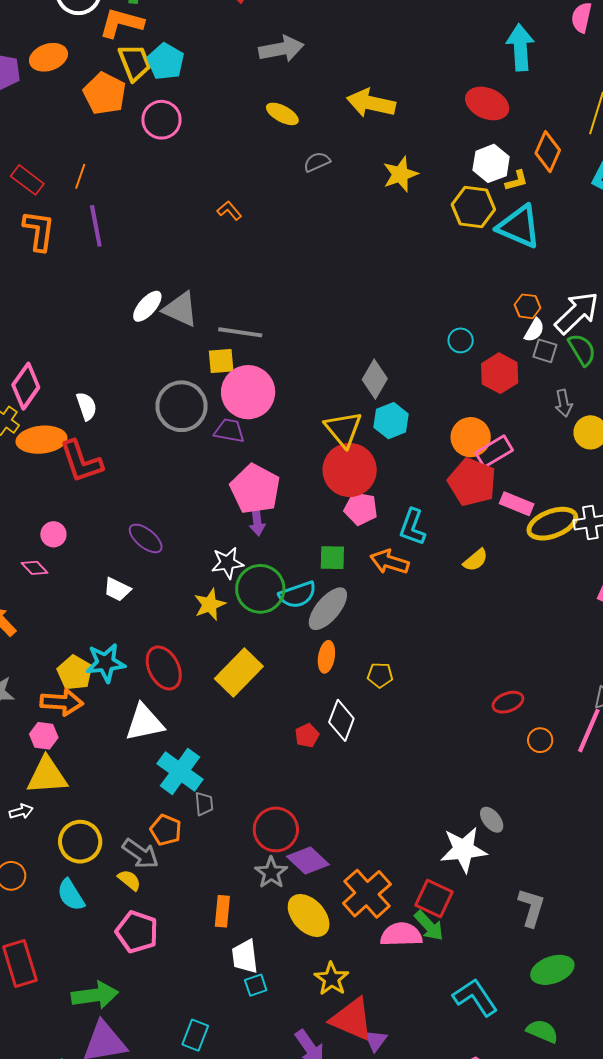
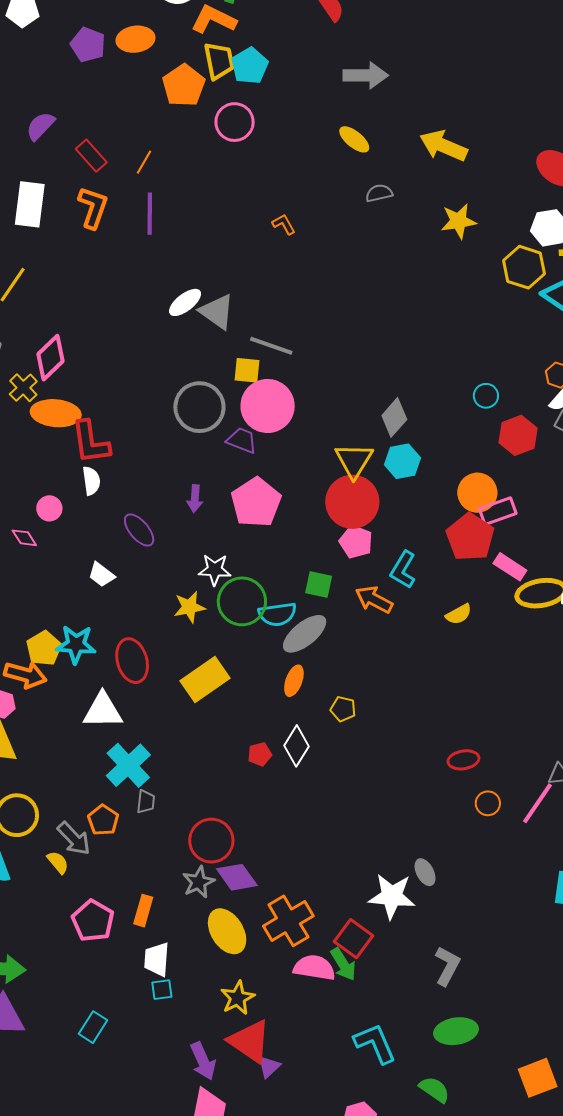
white semicircle: (86, 406) -> (91, 481), moved
purple arrow: (257, 522) -> (195, 499), moved
pink pentagon: (137, 932) -> (93, 921), moved

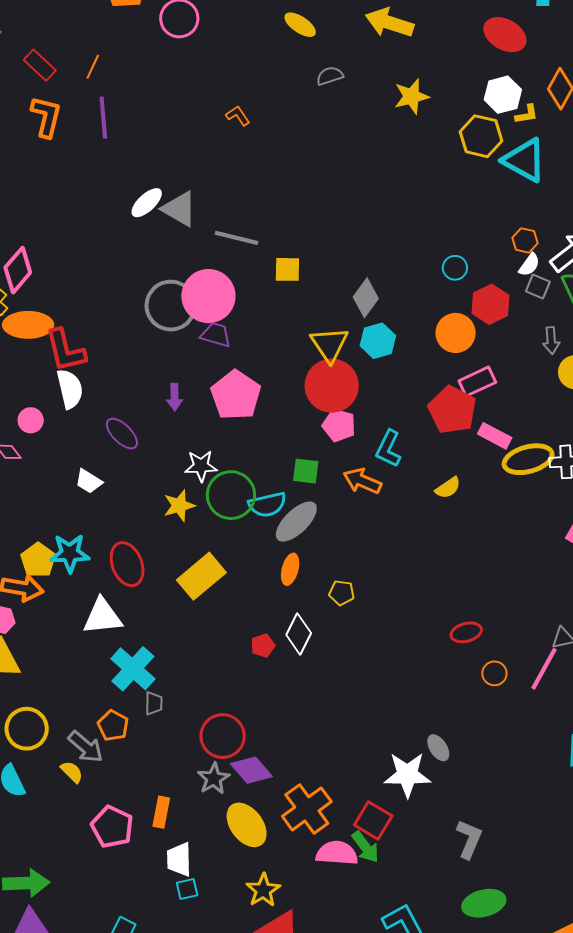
yellow square: (247, 370) -> (287, 269), moved
pink circle: (268, 406) -> (208, 296), moved
white semicircle: (91, 481) -> (70, 389), size x1.4
orange circle: (477, 493) -> (456, 333), moved

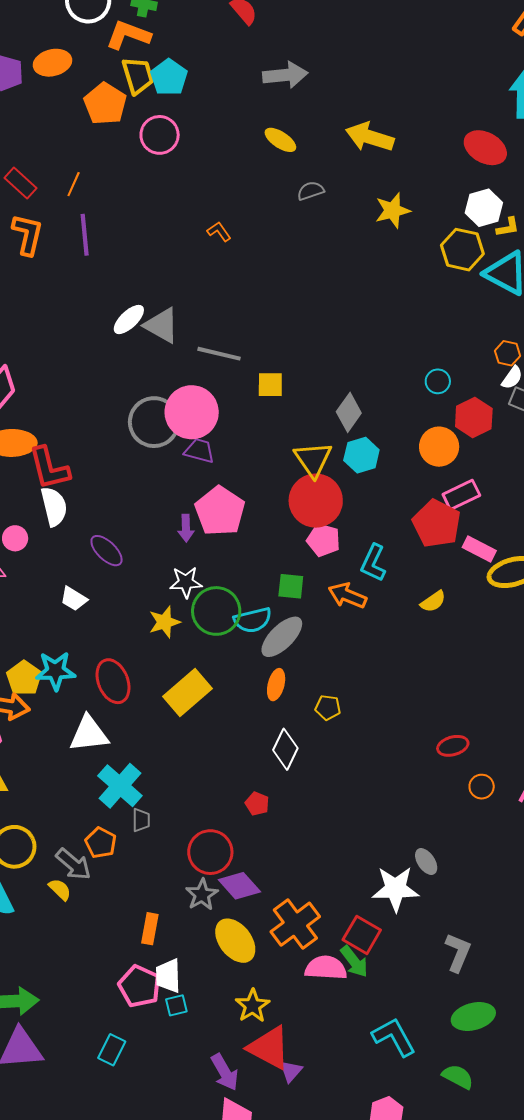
purple arrow: (175, 397) -> (186, 528), moved
red pentagon: (263, 646) -> (257, 804), moved, turned -30
pink pentagon: (112, 827) -> (139, 986), moved

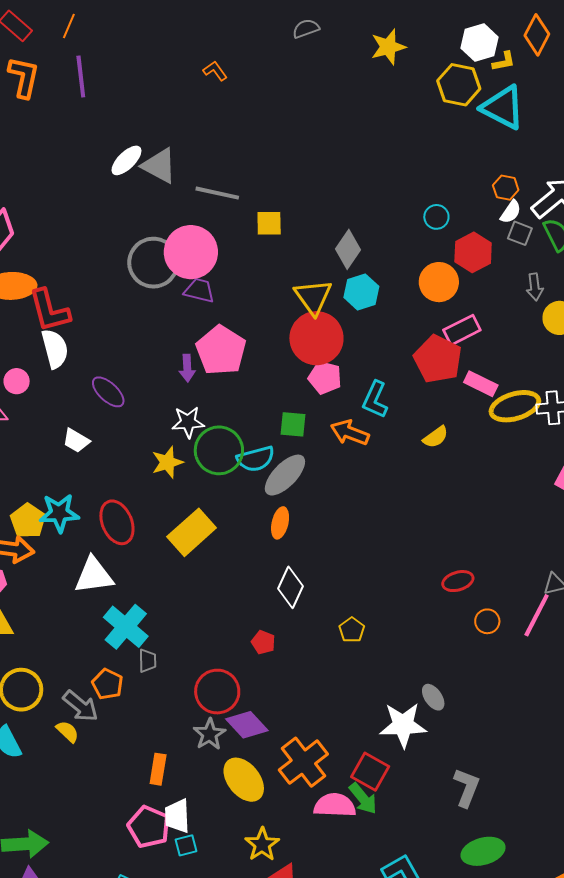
yellow pentagon: (328, 708) -> (352, 630), moved, turned 30

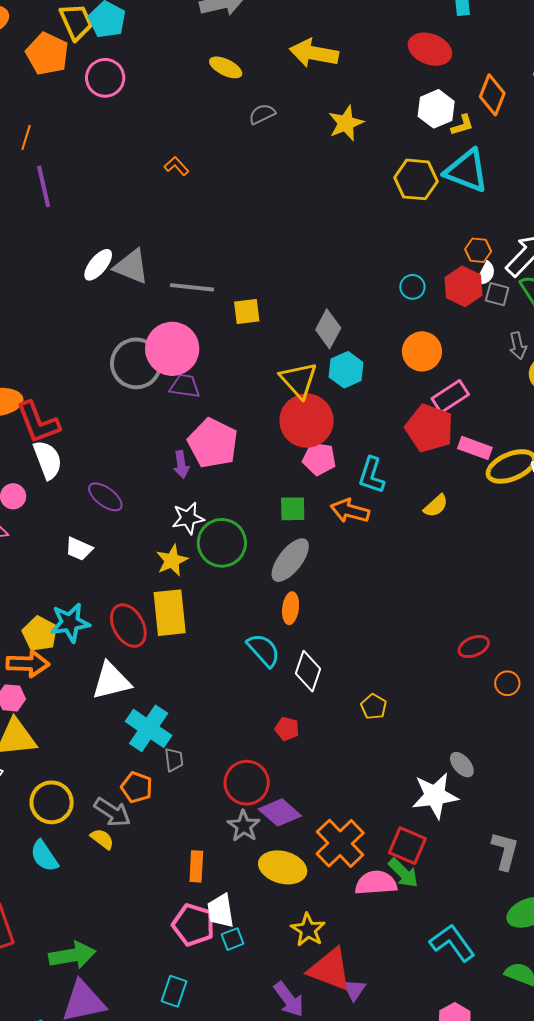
yellow hexagon: (459, 85) -> (416, 179), moved
red hexagon: (473, 252) -> (464, 286), moved
cyan semicircle: (256, 459) -> (263, 650), moved, turned -111
yellow rectangle: (192, 532) -> (170, 613), moved, turned -48
yellow ellipse: (244, 780) -> (283, 867), turned -30

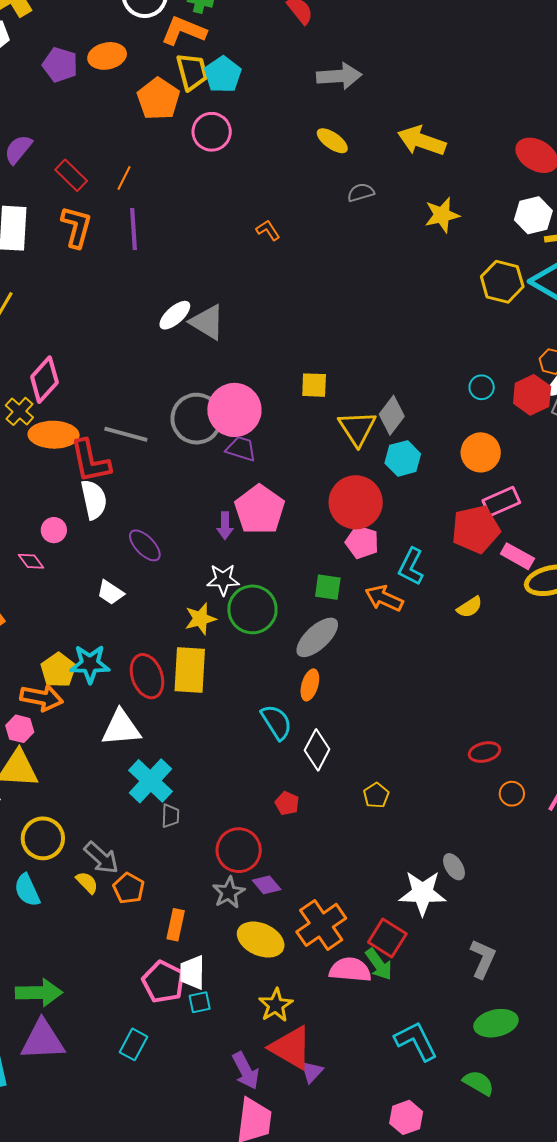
gray line: (192, 287) -> (126, 434), moved
yellow triangle: (299, 380) -> (357, 428), moved
red pentagon: (429, 428) -> (476, 529), turned 30
orange pentagon: (137, 787) -> (129, 888), moved
purple diamond: (280, 812) -> (267, 885), size x0.7

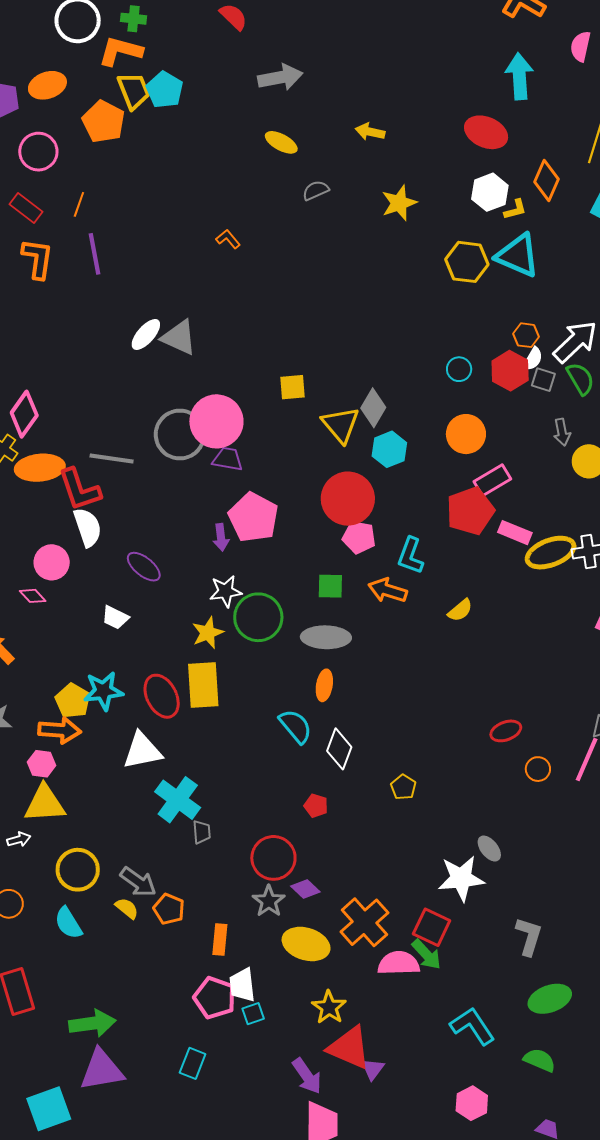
pink circle: (212, 132) -> (38, 152), moved
yellow arrow: (422, 141) -> (370, 132), size x0.6
pink circle: (54, 530) -> (52, 562), size x1.4
yellow semicircle: (470, 607) -> (460, 610), moved
gray ellipse: (317, 637) -> (326, 637), turned 51

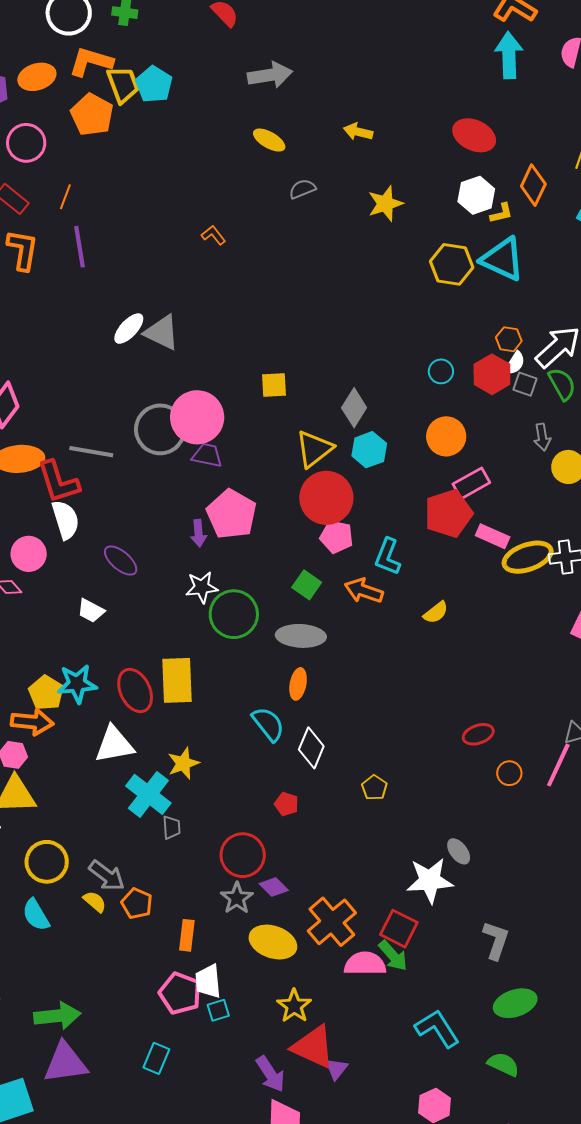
orange L-shape: (120, 51) -> (91, 62), moved
cyan arrow: (519, 76) -> (509, 55), moved
yellow triangle: (341, 425) -> (314, 449), moved, turned 30
green square: (330, 586) -> (307, 585), turned 32
yellow star: (208, 633) -> (183, 763), moved

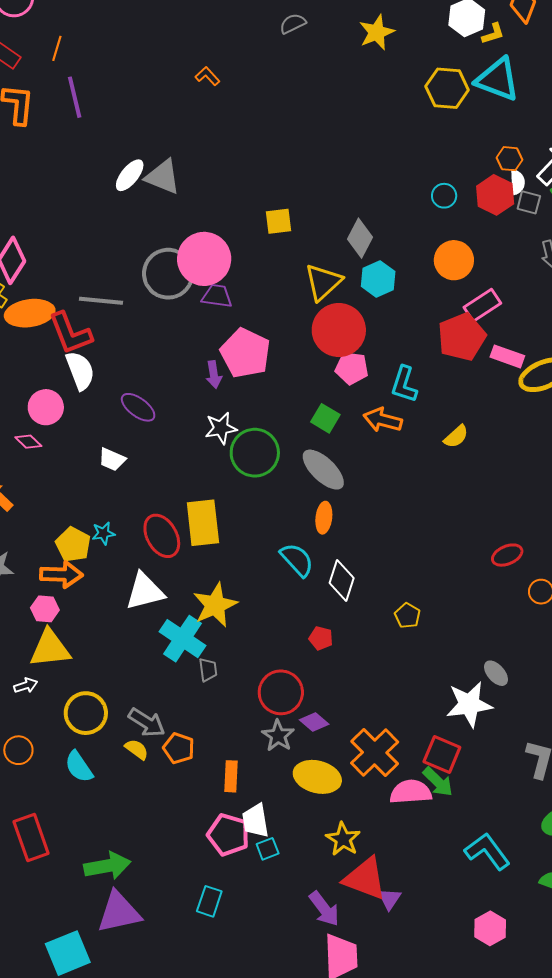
white semicircle: (515, 363) -> (517, 182), turned -30
gray ellipse: (301, 636) -> (323, 470), turned 45
cyan star: (77, 684) -> (103, 533), size x0.6
yellow star: (183, 763) -> (215, 605), size x1.4

